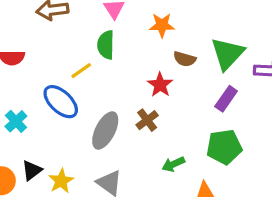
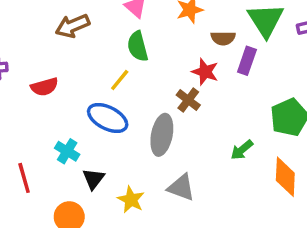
purple rectangle: (226, 99) -> (247, 61), moved
brown cross: (147, 120) -> (188, 100), moved
black triangle: (32, 170) -> (93, 179), moved

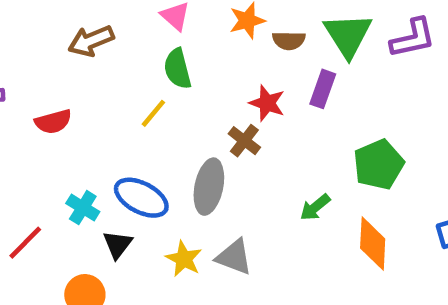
brown semicircle: (223, 38) -> (289, 40), moved
blue ellipse: (108, 118) -> (141, 198), moved
red line: (24, 178) -> (25, 243), turned 60
yellow star: (131, 200) -> (184, 259), moved

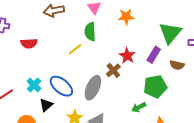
brown semicircle: (289, 40) -> (177, 65), moved
green pentagon: (379, 165) -> (155, 87), moved

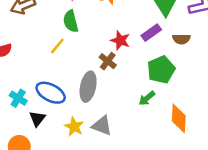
purple rectangle: (154, 55) -> (151, 33), turned 35

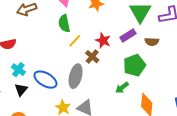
yellow line: (57, 46) -> (75, 41), moved
cyan cross: (18, 98) -> (18, 70), moved
black triangle: (37, 119) -> (21, 90), moved

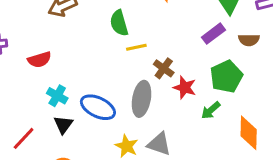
yellow line: (75, 41) -> (136, 47), turned 40
red star: (103, 41) -> (185, 88), moved

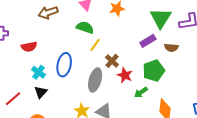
green semicircle: (119, 23) -> (85, 27), turned 120
yellow line: (136, 47) -> (95, 45), turned -48
blue ellipse: (98, 107) -> (64, 65), moved, turned 70

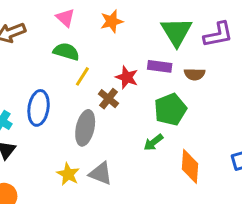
purple rectangle: (148, 41) -> (160, 66), turned 42
red star: (125, 75) -> (127, 77), moved

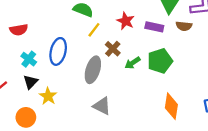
brown semicircle: (195, 74) -> (184, 26), moved
red star: (127, 77) -> (126, 21), moved
green arrow: (153, 142) -> (133, 63), moved
yellow star: (68, 174) -> (48, 96), moved

